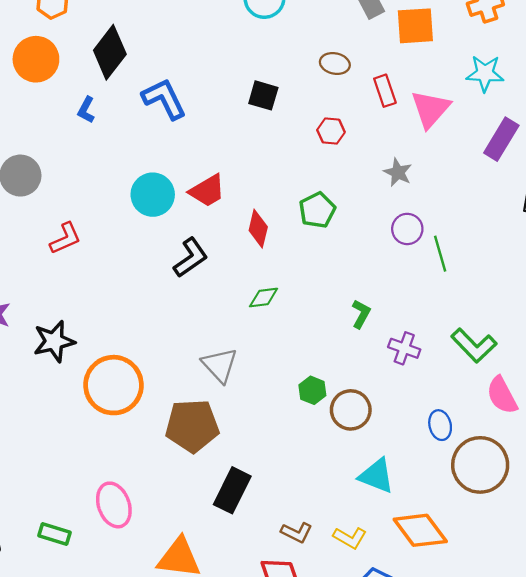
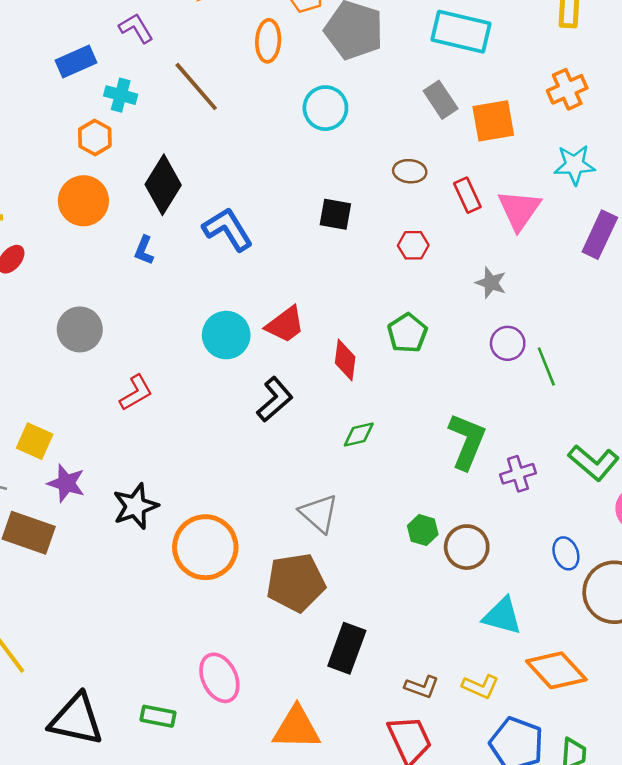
green L-shape: (361, 314) -> (467, 441), size x1.8
purple cross: (404, 348) -> (518, 474), turned -32

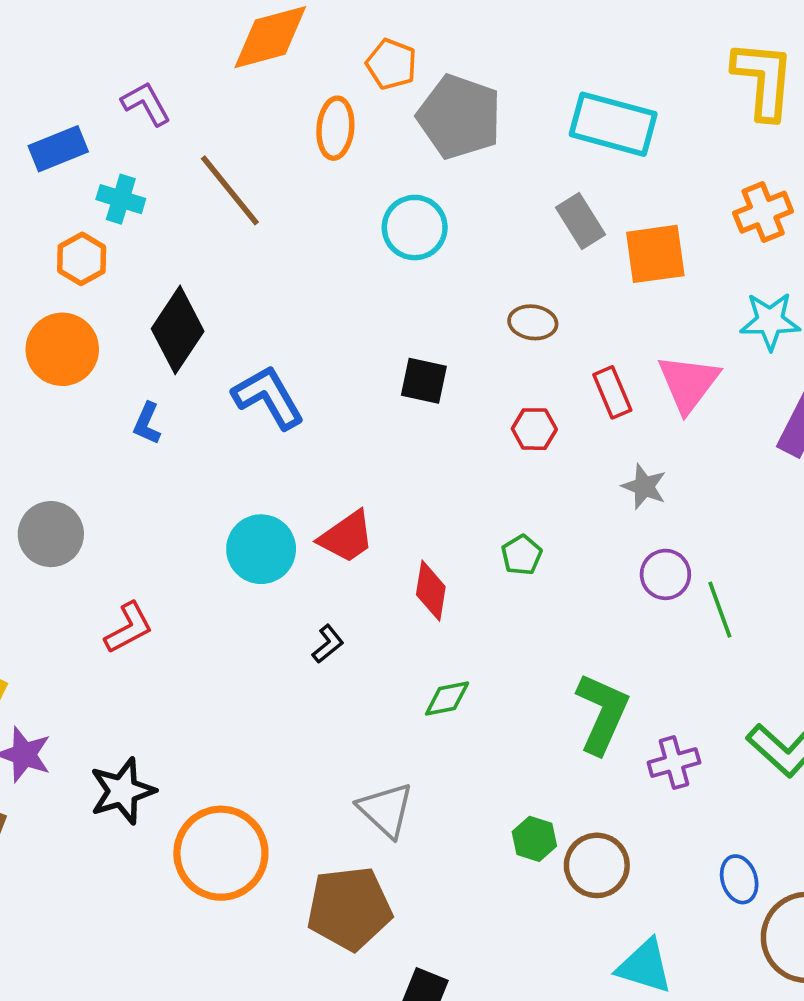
red rectangle: (467, 195) -> (612, 392), moved
green pentagon: (407, 333) -> (522, 555), size x0.7
black L-shape: (275, 399) -> (328, 644), size x0.6

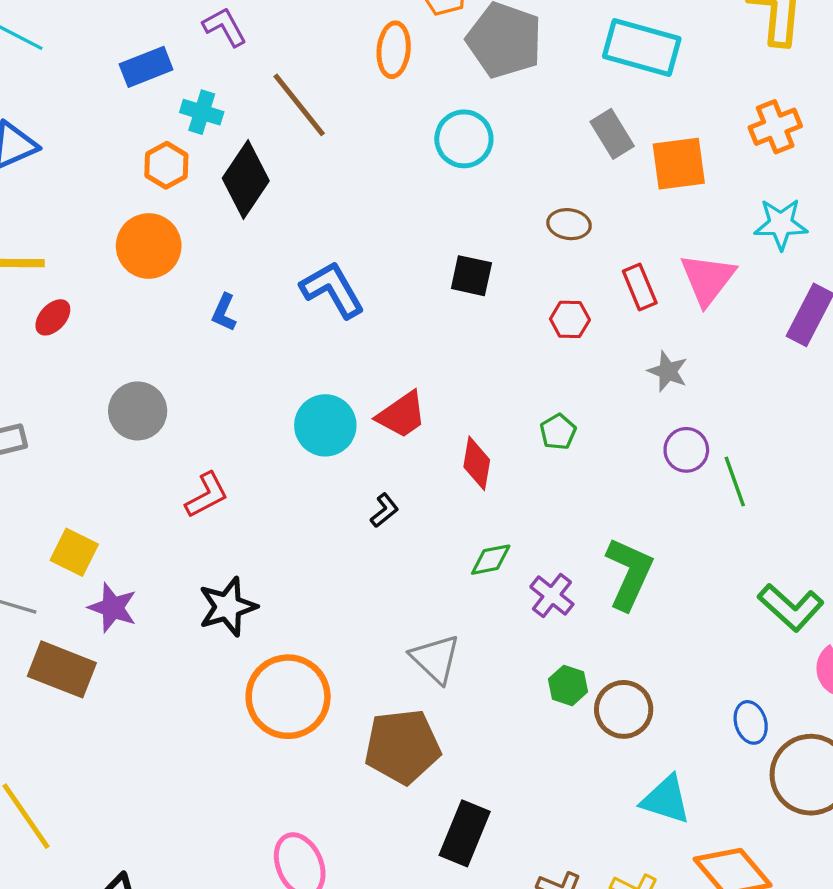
black diamond: (178, 330) -> (246, 180), moved
purple cross: (674, 763) -> (552, 596), moved, turned -36
black star: (122, 791) -> (228, 607), moved

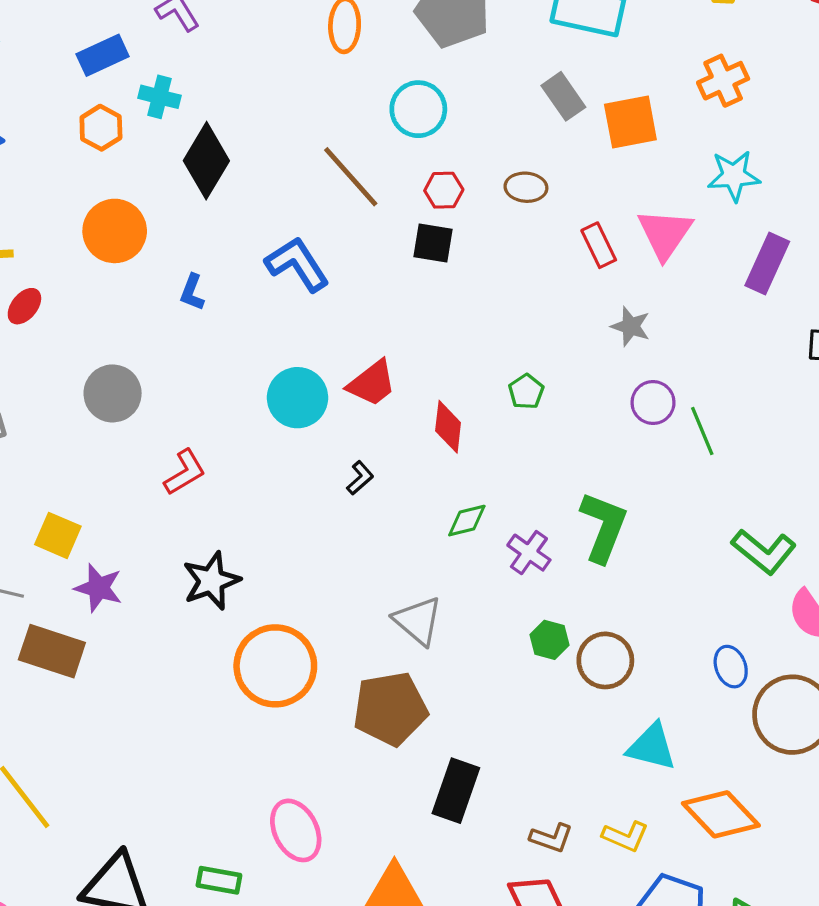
brown line: (299, 105) -> (351, 177), moved
orange hexagon: (166, 165) -> (101, 128), moved
red hexagon: (570, 319) -> (444, 190), moved

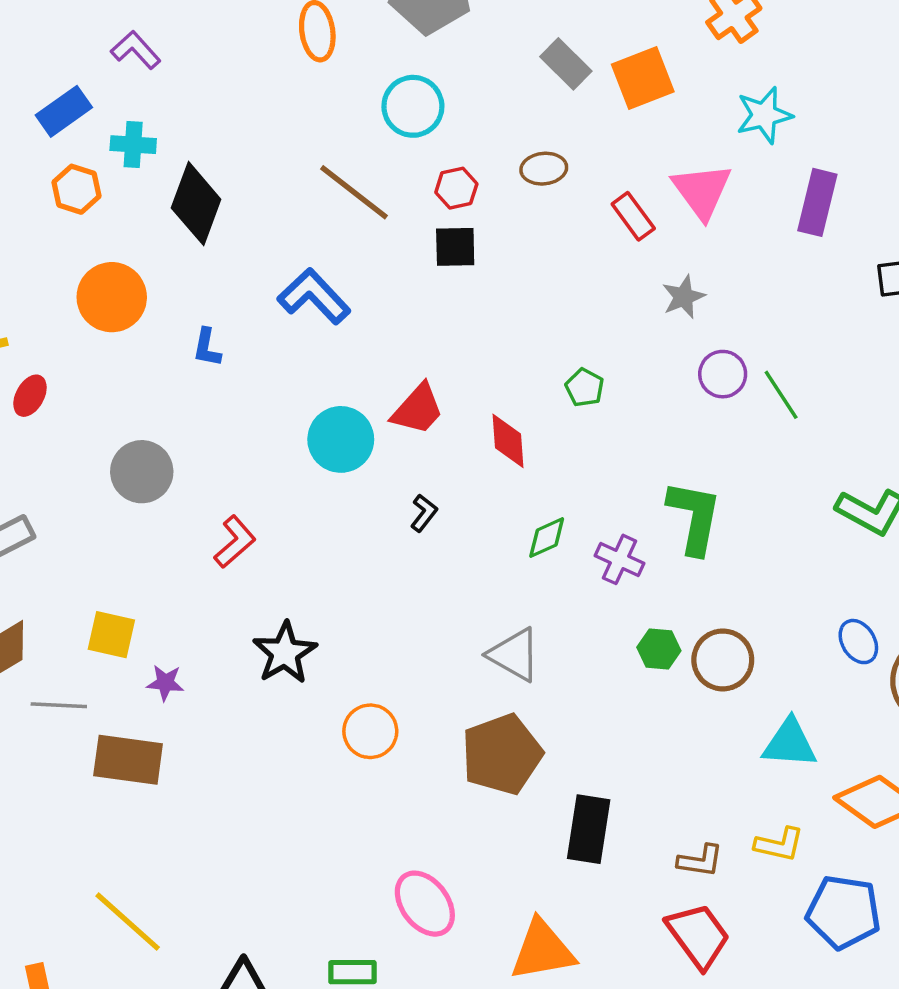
gray star: (631, 326) -> (684, 297), turned -30
purple star: (98, 588) -> (165, 683), size x0.7
orange circle: (275, 666) -> (370, 731), size x0.6

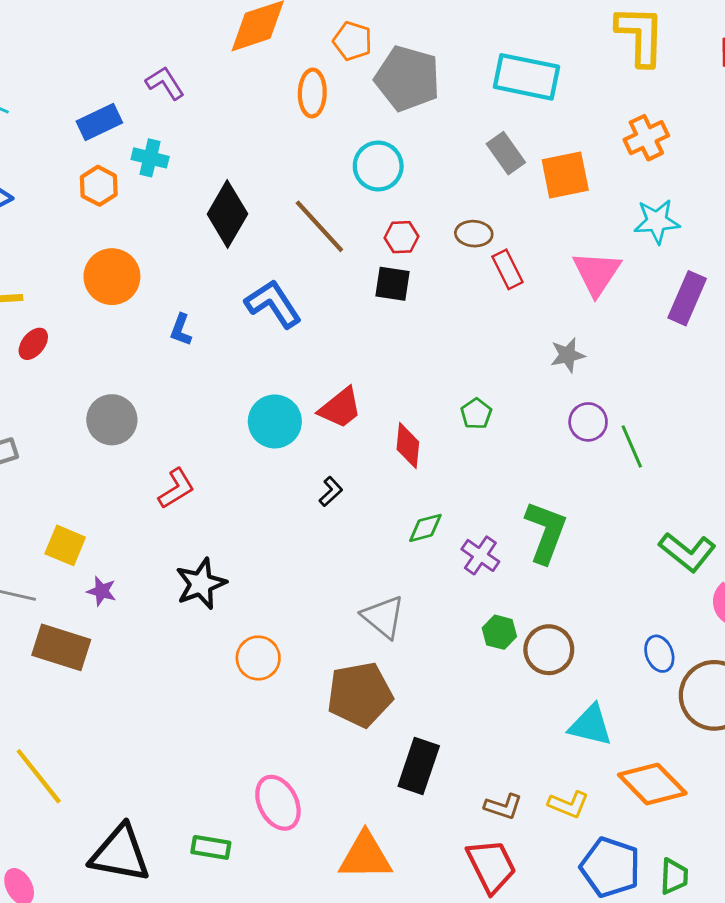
black diamond: (196, 204) -> (227, 214), moved
red rectangle: (633, 216) -> (507, 269), moved

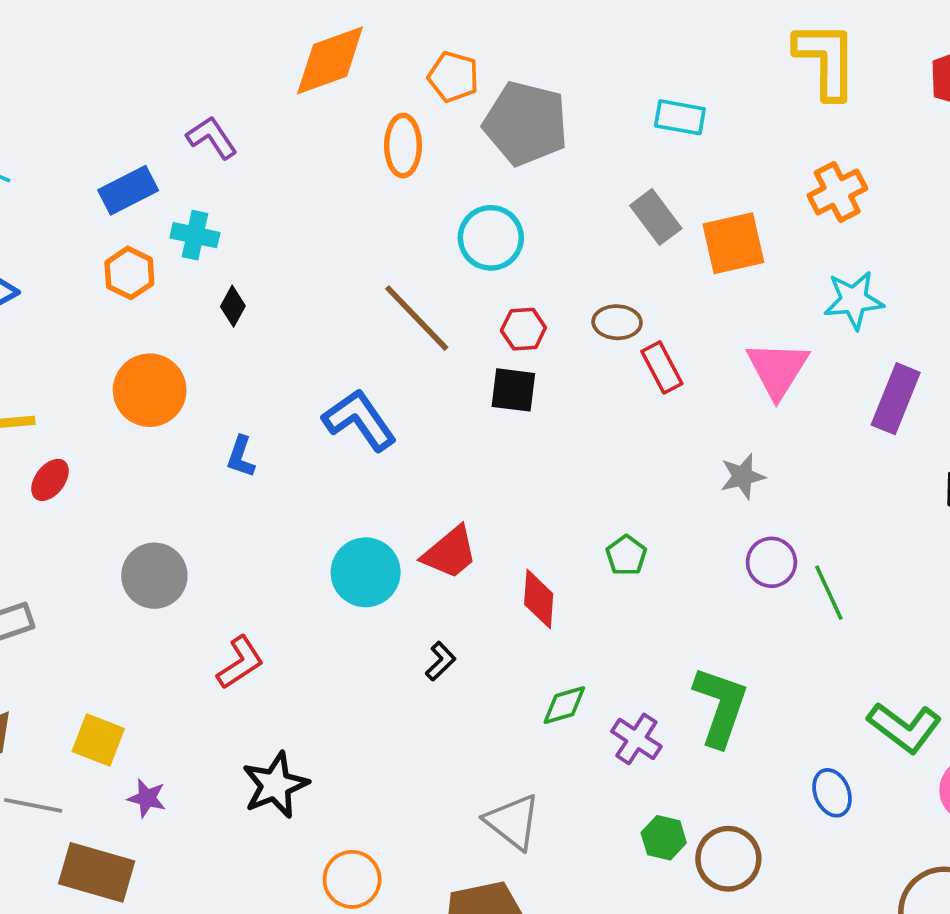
cyan rectangle: (526, 77) -> (680, 117), size x0.6
black diamond: (227, 214) -> (233, 306), moved, size x0.5
blue ellipse: (659, 654) -> (832, 793), moved

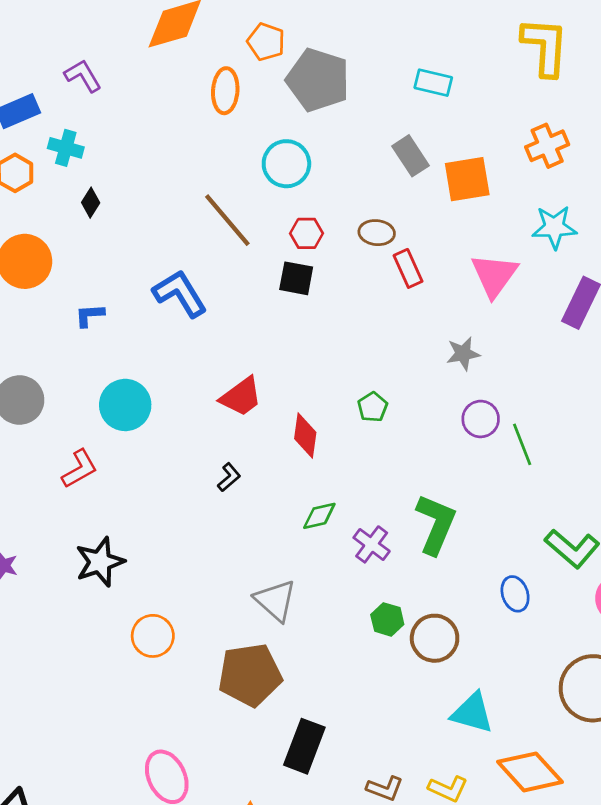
blue L-shape: (241, 457) -> (90, 315), turned 64
cyan circle: (366, 572) -> (125, 405), moved

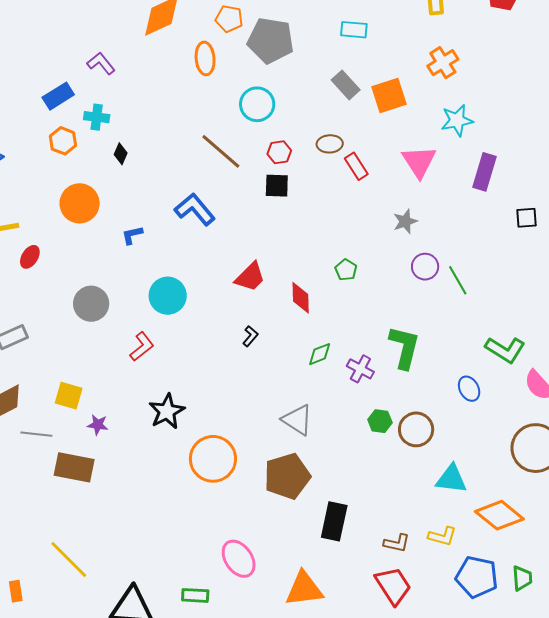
orange circle: (153, 636) -> (213, 459), size x1.5

